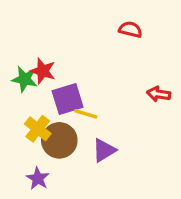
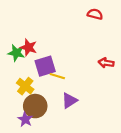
red semicircle: (130, 30) -> (95, 14), moved
brown circle: (59, 140) -> (35, 106), moved

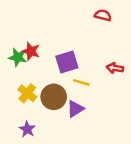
purple square: (45, 66) -> (67, 62), moved
yellow line: (57, 76) -> (81, 82), moved
brown circle: (35, 106) -> (54, 97), moved

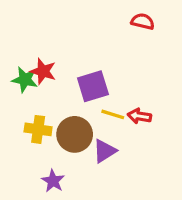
red arrow: (115, 68) -> (139, 116), moved
yellow cross: (27, 93) -> (38, 129), turned -30
purple star: (27, 129) -> (53, 181), moved

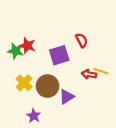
red semicircle: (143, 21) -> (82, 40), moved, turned 48
yellow line: (113, 114) -> (101, 71), moved
yellow cross: (38, 129) -> (24, 83), turned 35

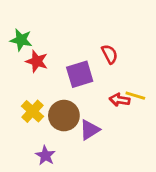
green star: (16, 51) -> (21, 40), moved

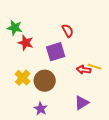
red semicircle: (110, 54) -> (68, 31), moved
purple triangle: (90, 130) -> (82, 103), moved
purple star: (45, 156) -> (41, 109), moved

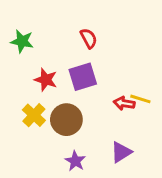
red semicircle: (68, 31) -> (89, 38), moved
red star: (26, 43) -> (46, 80), moved
purple star: (41, 109) -> (75, 161), moved

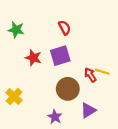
red arrow: (124, 103) -> (90, 75), turned 48
yellow cross: (34, 115) -> (14, 96), moved
brown circle: (66, 120) -> (68, 89), moved

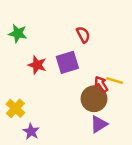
red semicircle: (65, 28) -> (83, 35), moved
brown circle: (68, 89) -> (94, 99), moved
purple star: (55, 117) -> (31, 131), moved

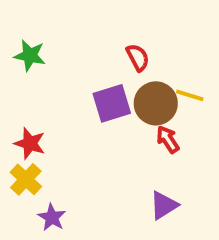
red star: (37, 65) -> (30, 143), moved
yellow line: (115, 81) -> (190, 95), moved
brown circle: (94, 99) -> (156, 103), moved

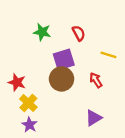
green star: (30, 55) -> (42, 32), moved
brown circle: (156, 103) -> (62, 79), moved
yellow cross: (26, 179) -> (28, 103), moved

